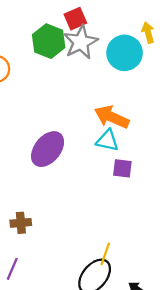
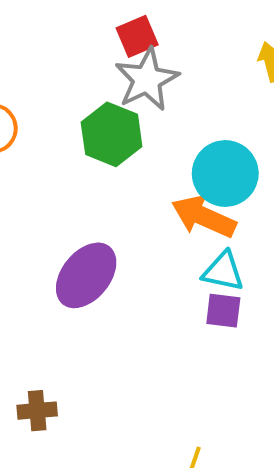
green hexagon: (49, 41) -> (112, 134), moved
cyan circle: (125, 53) -> (225, 173), moved
cyan triangle: (107, 141) -> (223, 271), moved

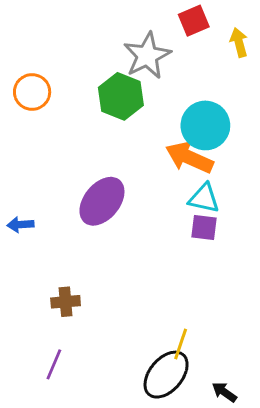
red square: (137, 36) -> (194, 21), moved

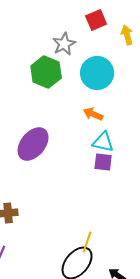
gray star: (147, 56) -> (64, 44), size x0.7
cyan circle: (205, 125) -> (97, 73), moved
orange arrow: (189, 158) -> (93, 114), size x0.6

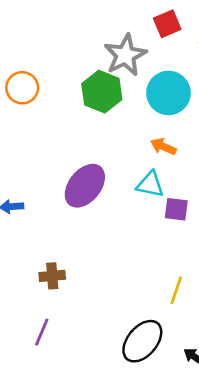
gray star: (64, 44) -> (125, 55), size x1.4
cyan triangle: (103, 142) -> (150, 184), moved
yellow line: (87, 242) -> (176, 290), moved

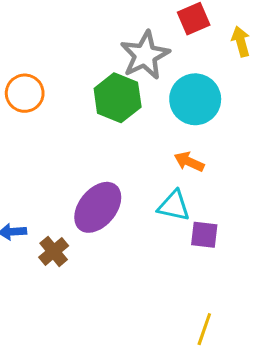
brown cross: (52, 276) -> (54, 251), moved, turned -35

